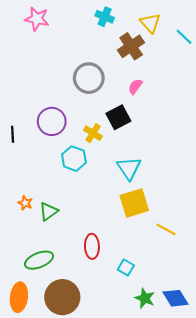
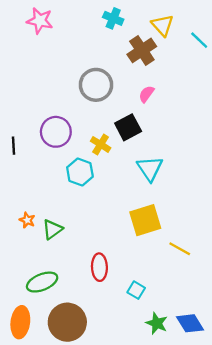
cyan triangle: (129, 168) -> (150, 169), moved

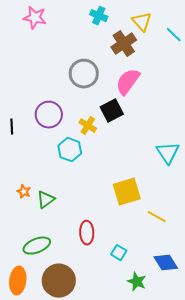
pink semicircle: (146, 94) -> (128, 82), size x1.8
cyan triangle: (150, 169) -> (168, 153), moved
blue diamond: (190, 323) -> (166, 263), moved

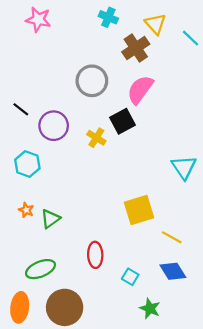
black line: (12, 127) -> (21, 109), moved, turned -49
cyan hexagon: (70, 150) -> (27, 164), moved
blue diamond: (166, 263) -> (173, 271), moved

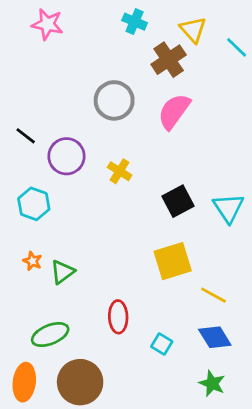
black square: (123, 121) -> (178, 201), moved
green star: (150, 308) -> (212, 383), moved

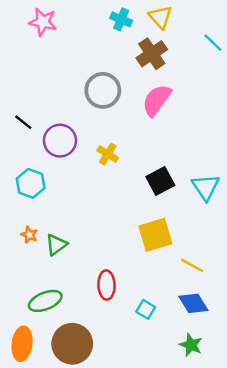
yellow triangle: (193, 30) -> (160, 17), moved

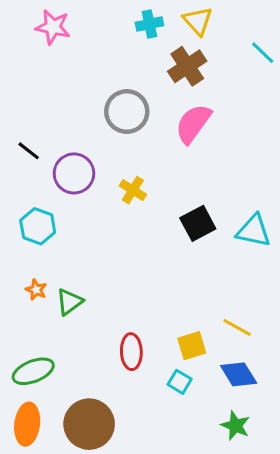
cyan cross: (121, 19) -> (149, 24), turned -35
cyan triangle: (206, 187) -> (254, 231), turned -44
yellow square: (155, 235) -> (192, 346), moved, size x0.7
green ellipse: (45, 301) -> (33, 371), moved

